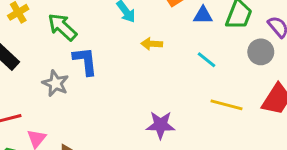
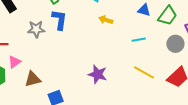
cyan line: (206, 60) -> (139, 40), turned -64
gray star: (56, 83) -> (36, 29), turned 30

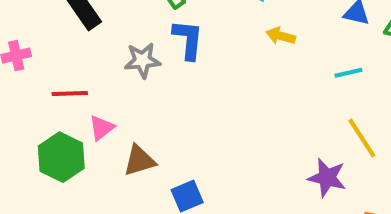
yellow line: (144, 72) -> (362, 138), turned 30
purple star: (98, 74) -> (327, 178), moved

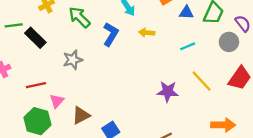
blue L-shape: (188, 39) -> (111, 34), moved, turned 35
purple star: (327, 178) -> (168, 91), moved

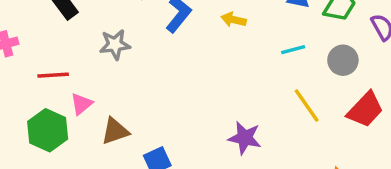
gray circle: (229, 42) -> (343, 60), moved
purple star: (168, 91) -> (245, 138), moved

